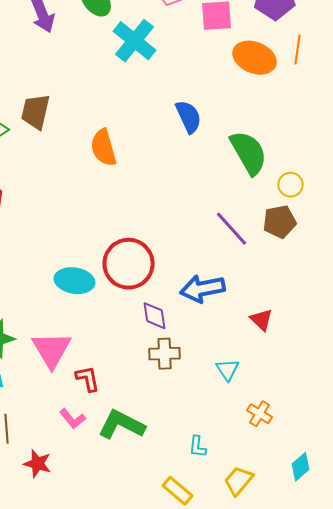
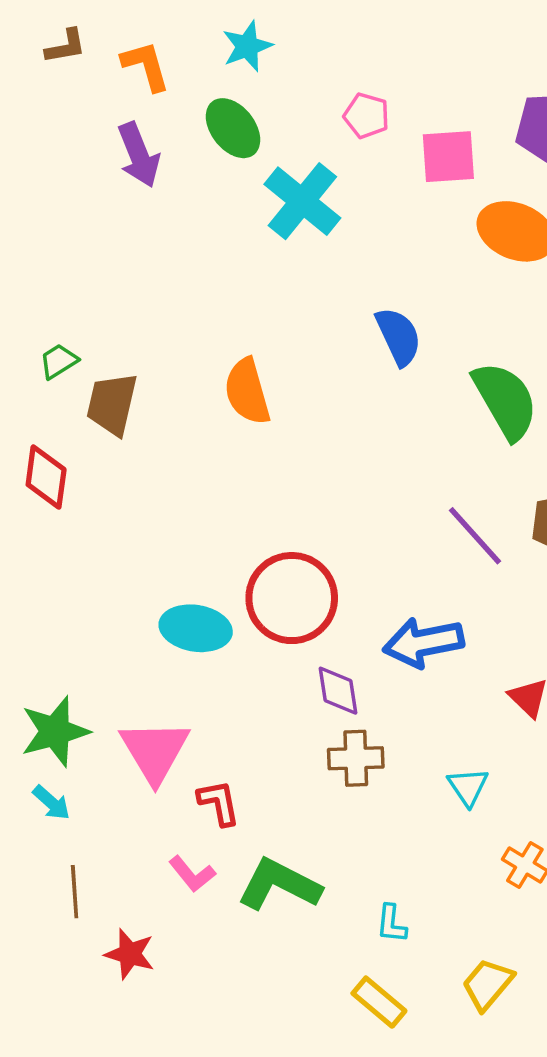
brown trapezoid: (36, 112) -> (112, 404), moved
cyan L-shape: (198, 447) -> (391, 924), moved

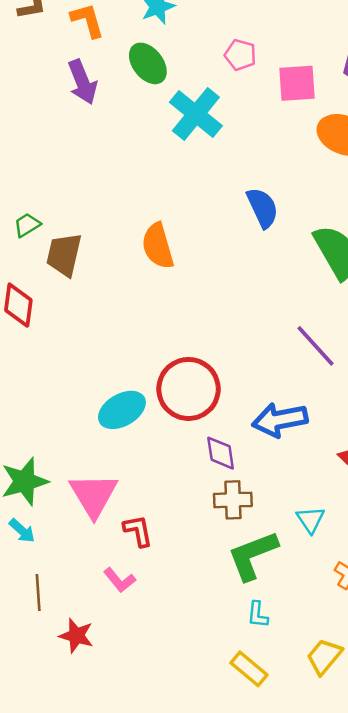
cyan ellipse: (196, 628) -> (122, 410), turned -39
green L-shape: (279, 885) -> (253, 555), moved, turned -48

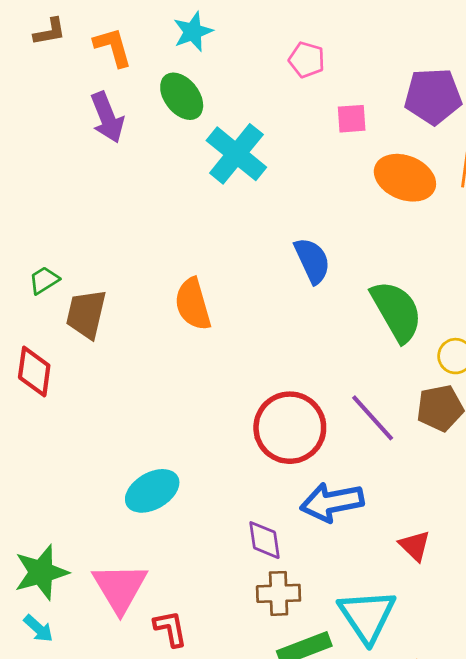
pink pentagon: (240, 55) -> (307, 60), moved
pink square: (297, 83) -> (352, 119), size x0.7
red circle: (189, 389) -> (290, 428), moved
cyan triangle: (311, 520) -> (367, 616), size x1.8

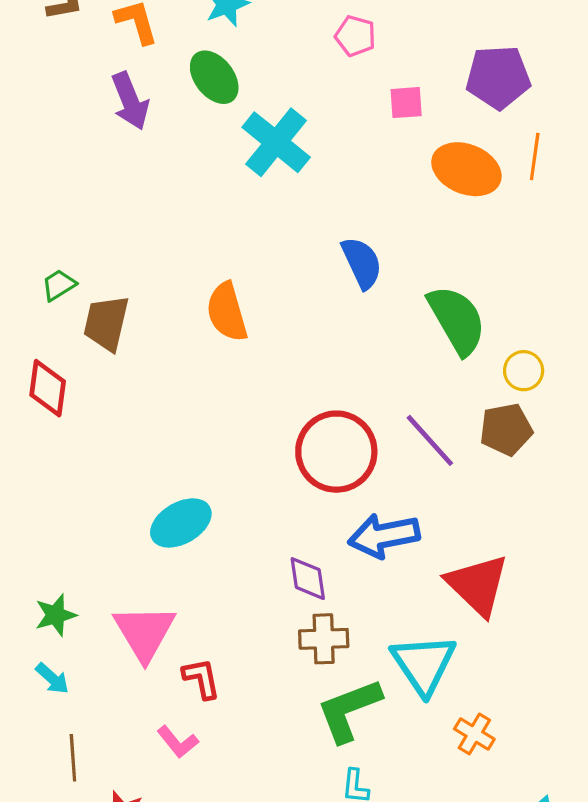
red triangle: (415, 546) -> (478, 585), size x1.8
green star: (41, 572) -> (56, 615), size x0.7

